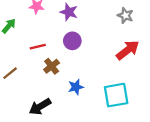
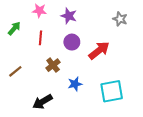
red line: (38, 47) -> (40, 38), moved, turned -72
red arrow: (128, 50) -> (99, 50), moved

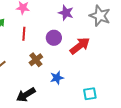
purple star: (69, 16) -> (66, 13), moved
gray star: (120, 19) -> (100, 16), size x1.5
cyan square: (112, 91) -> (90, 94), moved, size x0.6

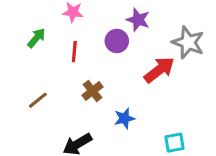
gray star: (100, 16) -> (188, 42), moved
purple circle: (54, 38) -> (117, 41), moved

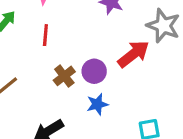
purple circle: (117, 41) -> (94, 71), moved

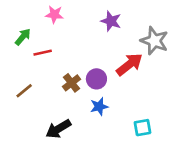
red line: (45, 35) -> (43, 53), moved, turned 72

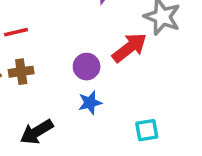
brown cross: (72, 83) -> (21, 72), moved, turned 30

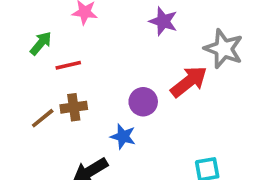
blue star: (90, 103) -> (123, 136), moved, turned 30

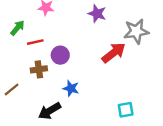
gray star: (224, 49) -> (136, 31), turned -30
purple circle: (143, 102) -> (60, 55), moved
brown line: (43, 118) -> (12, 90), moved

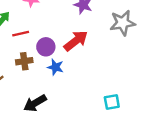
red arrow: (114, 53) -> (76, 41), moved
blue star: (71, 88) -> (55, 67), moved

